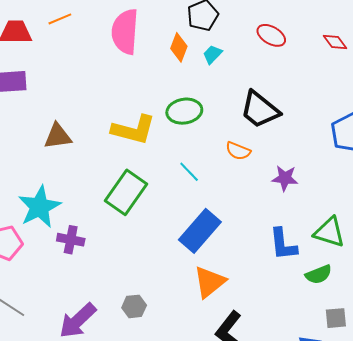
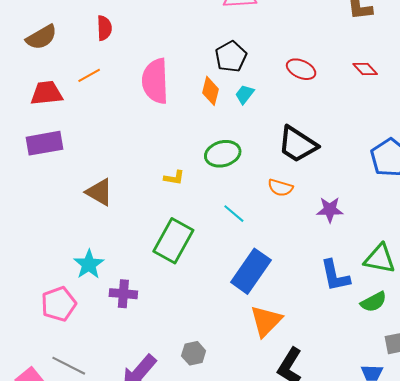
yellow L-shape: (134, 130) -> (174, 178), size x0.5
brown triangle: (58, 136) -> (99, 192), turned 44
cyan star: (39, 207) -> (89, 264), size x0.7

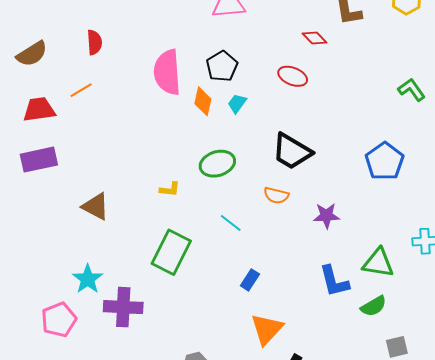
red diamond: (365, 69) -> (315, 38), moved
pink semicircle: (155, 81) -> (167, 72), moved
blue rectangle: (251, 271) -> (250, 280), size x0.5
purple cross: (123, 294) -> (123, 307), size x1.4

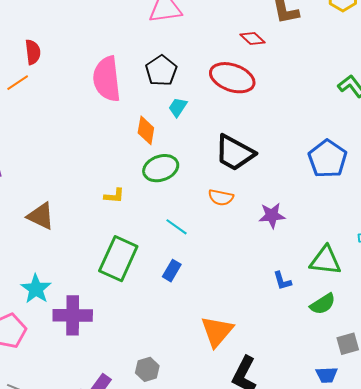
red ellipse: (293, 76) -> (232, 78), size x1.5
orange line: (81, 90) -> (18, 83), moved
orange diamond: (203, 101) -> (146, 130), moved
blue rectangle: (250, 280) -> (172, 271), moved
blue L-shape: (334, 281) -> (282, 281), size x0.6

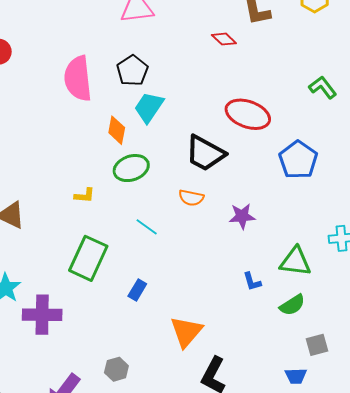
red ellipse: (232, 78) -> (248, 114), moved
cyan trapezoid: (178, 107) -> (149, 107), size x1.6
blue rectangle: (172, 271) -> (137, 290), moved

